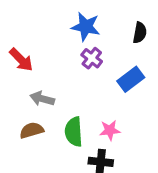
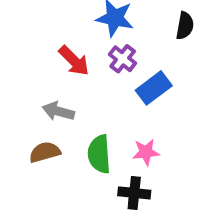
red arrow: (21, 60) -> (74, 61), moved
blue rectangle: (131, 79) -> (154, 88), moved

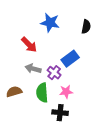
purple cross: (123, 59) -> (54, 73), moved
gray arrow: (58, 111) -> (33, 69), moved

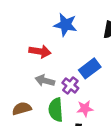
red arrow: (29, 45) -> (40, 51), turned -36

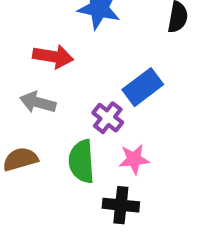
gray arrow: (45, 81) -> (38, 102), moved

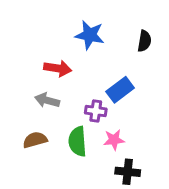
purple cross: (108, 118) -> (96, 111), turned -30
black cross: (121, 205) -> (128, 172), moved

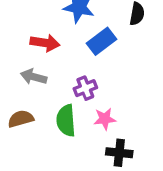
blue rectangle: (120, 90) -> (101, 41), moved
purple cross: (96, 111) -> (85, 88), turned -30

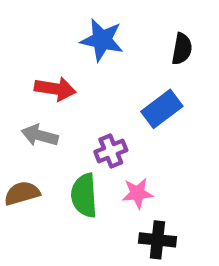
blue rectangle: (101, 41) -> (162, 109), moved

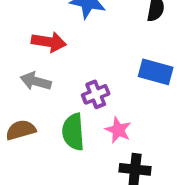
blue rectangle: (162, 109) -> (156, 72), moved, turned 52
pink star: (137, 193) -> (118, 130), turned 30

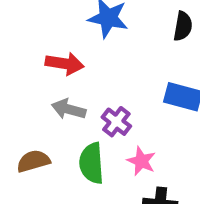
gray arrow: (36, 81) -> (69, 109), moved
purple cross: (96, 94) -> (116, 122), turned -30

